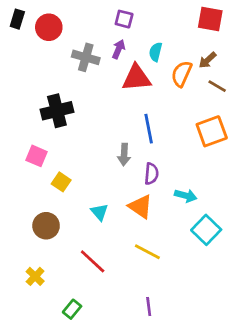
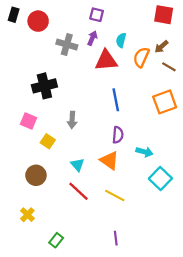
gray arrow: (124, 155) -> (72, 120), moved
red line: (93, 261) -> (79, 191), moved

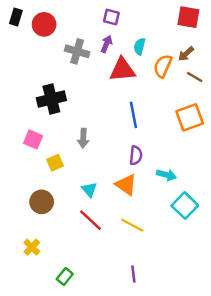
yellow square: (48, 141) -> (55, 163), turned 32

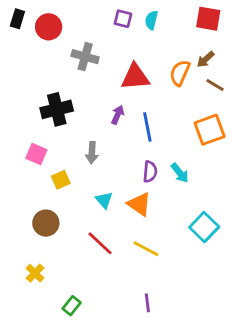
purple arrow: (106, 44) -> (118, 115), moved
cyan semicircle: (140, 46) -> (151, 20), moved
cyan arrow: (166, 175) -> (180, 173), moved, turned 36
cyan triangle: (89, 190) -> (104, 200), moved

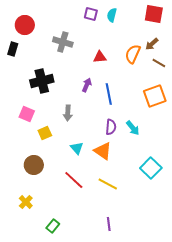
black rectangle: (17, 19) -> (13, 49), moved
red circle: (49, 27) -> (25, 25), moved
red triangle: (135, 77) -> (100, 57), size x0.6

